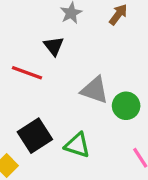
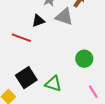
black triangle: (54, 46) -> (38, 21), turned 48
gray triangle: (95, 90) -> (64, 17), moved

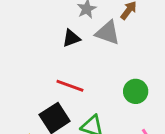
red line: (21, 38) -> (70, 86), moved

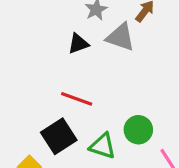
green circle: (136, 91) -> (138, 130), moved

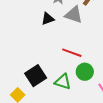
red line: (77, 99) -> (72, 53), moved

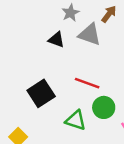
black triangle: (48, 19) -> (56, 40), turned 40
black square: (36, 76) -> (41, 93), moved

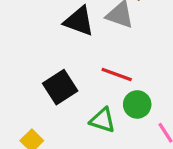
black triangle: (56, 40) -> (79, 21), size x1.5

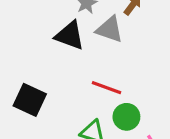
black square: (60, 87) -> (30, 100), moved, turned -32

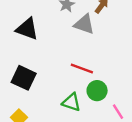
black triangle: (70, 35) -> (27, 29), moved

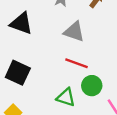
gray triangle: (84, 24) -> (74, 32), moved

